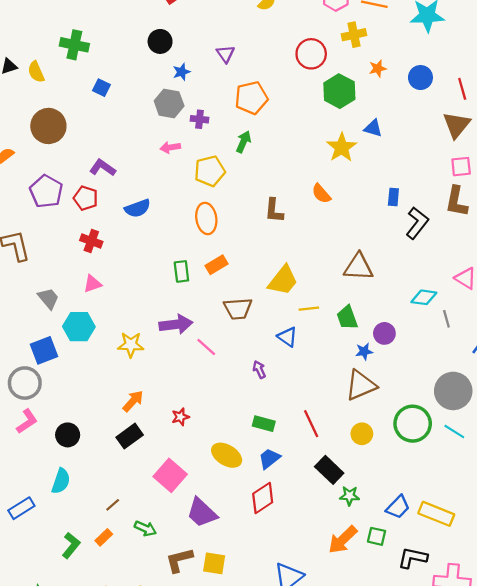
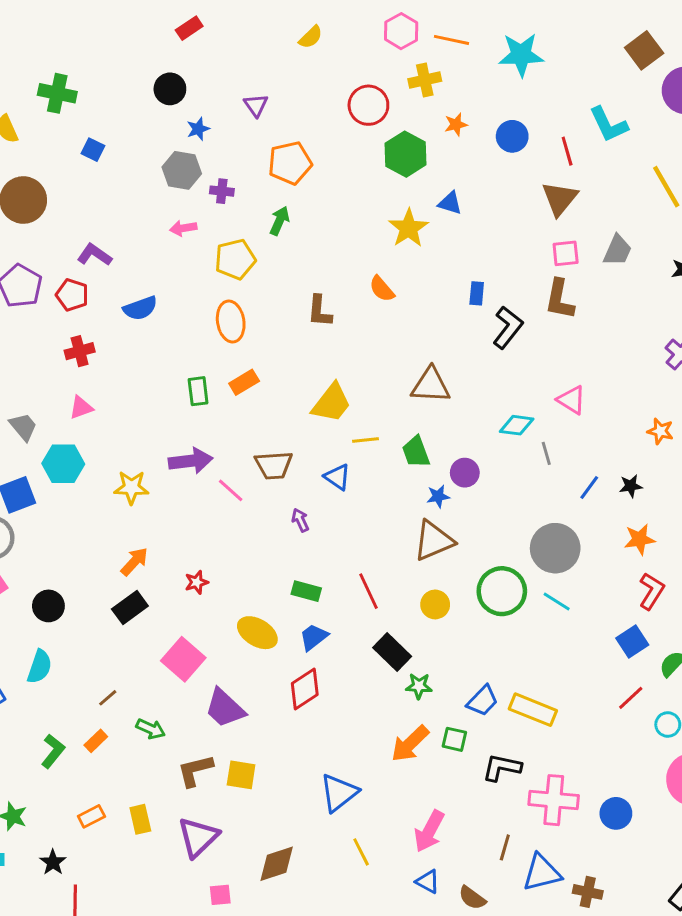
red cross: (91, 241) -> (80, 351), turned -35
brown trapezoid: (238, 309) -> (274, 465), moved

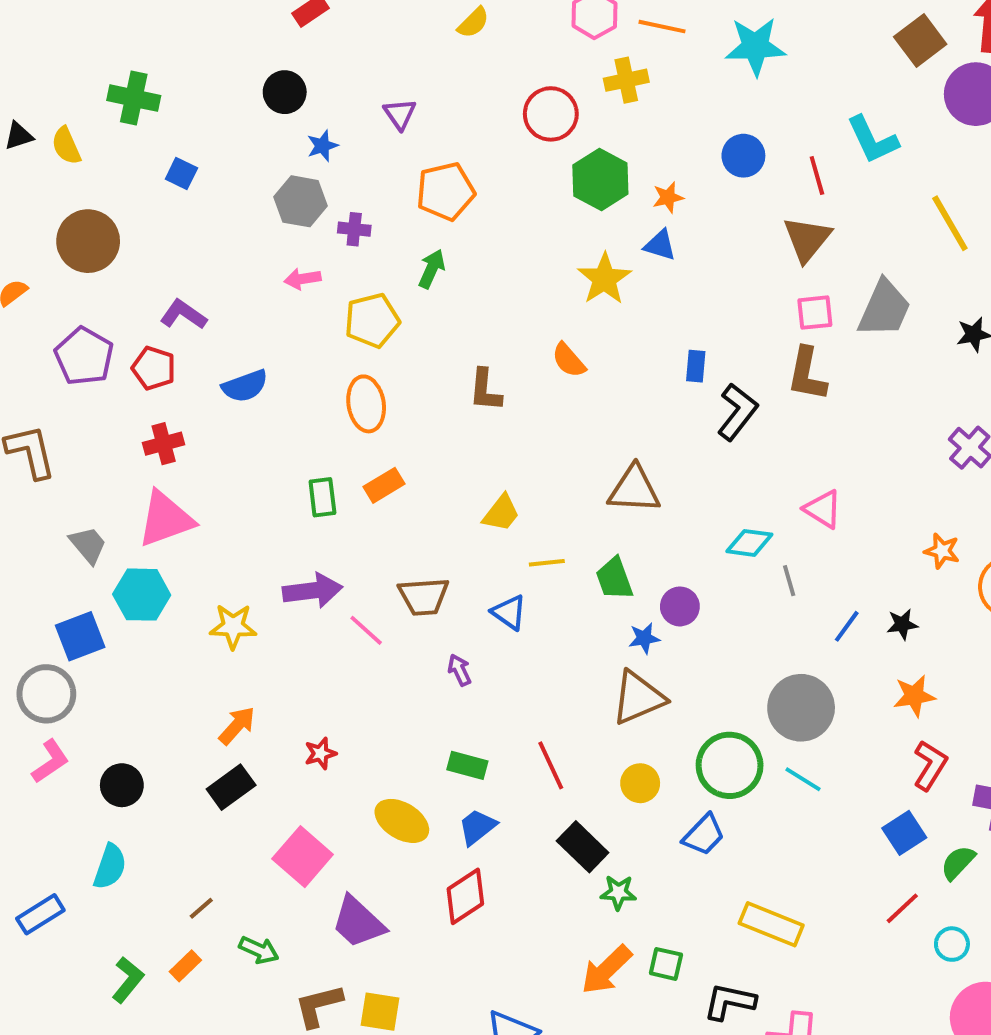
orange star: (456, 124) -> (668, 197), moved
gray trapezoid: (617, 250) -> (884, 309), size x1.4
yellow trapezoid: (331, 403) -> (501, 513), size x0.7
pink triangle: (81, 407) -> (166, 519), size x1.8
blue trapezoid: (483, 701) -> (704, 835), moved

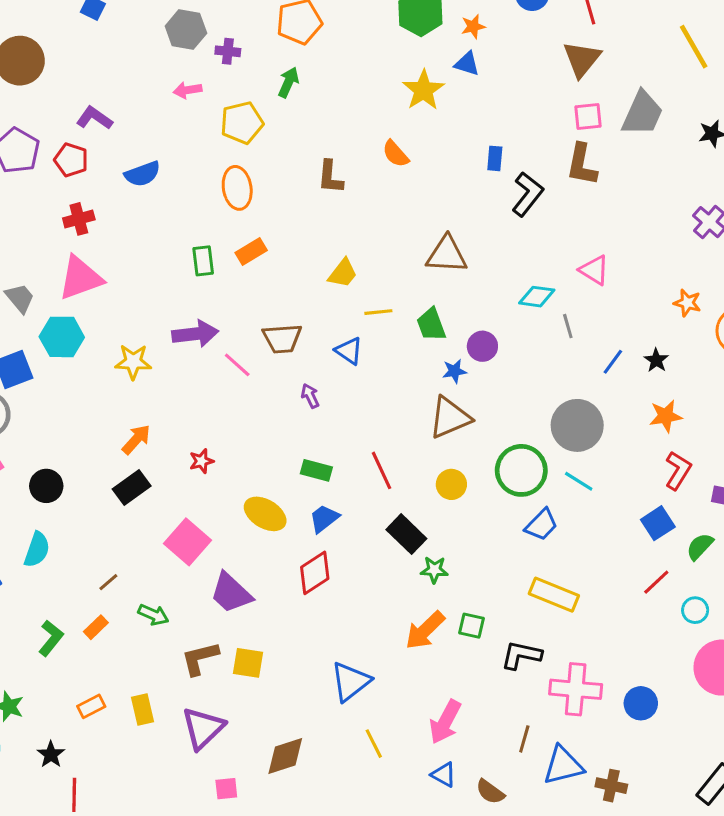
black star: (902, 624) -> (656, 360), turned -30
blue trapezoid: (704, 835) -> (541, 525), moved

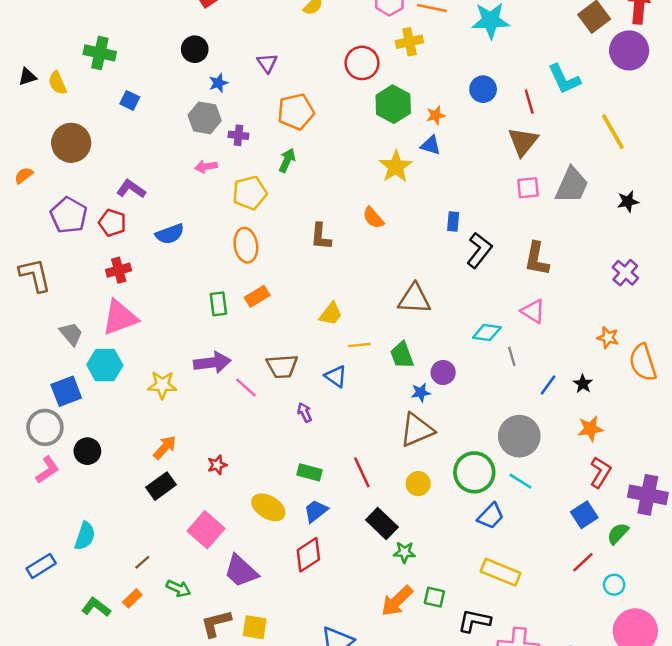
brown L-shape: (582, 165) -> (537, 259), moved
black circle: (46, 486) -> (87, 451), moved
green L-shape: (51, 638) -> (96, 607), turned -92

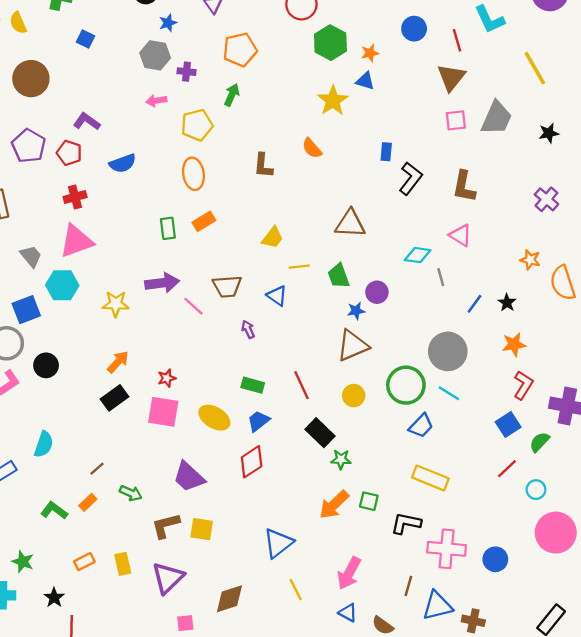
pink square: (206, 530) -> (163, 412), moved, turned -32

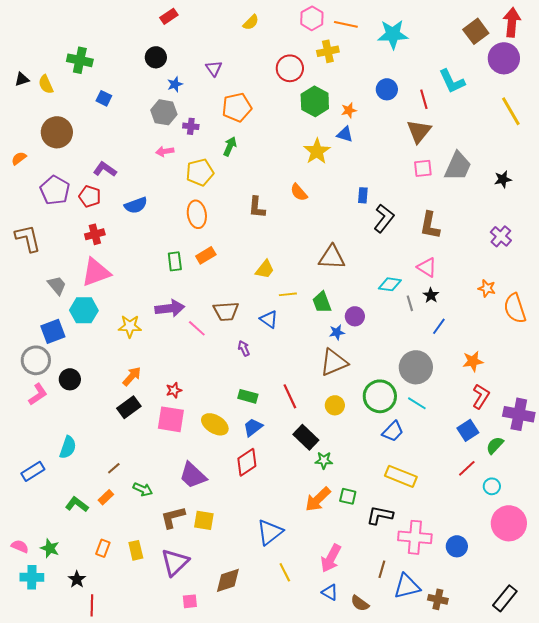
yellow line: (535, 68) -> (511, 111), moved
black star: (507, 303) -> (431, 295), moved
orange rectangle: (84, 562) -> (103, 548), turned -42

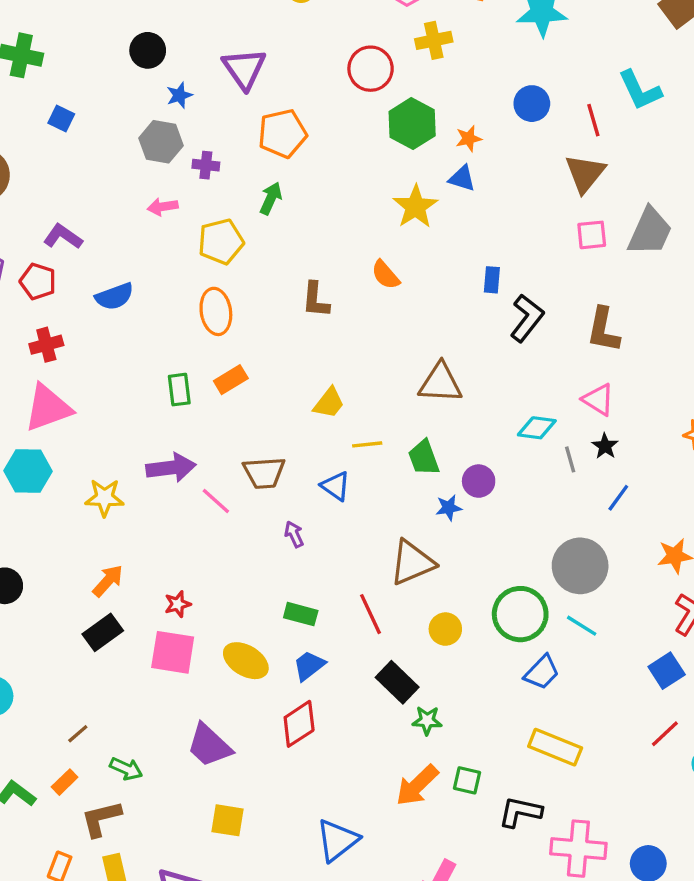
purple triangle: (214, 68) -> (244, 69), size x1.6
brown triangle: (334, 362) -> (412, 563), moved
brown L-shape: (173, 517) -> (101, 819), moved

